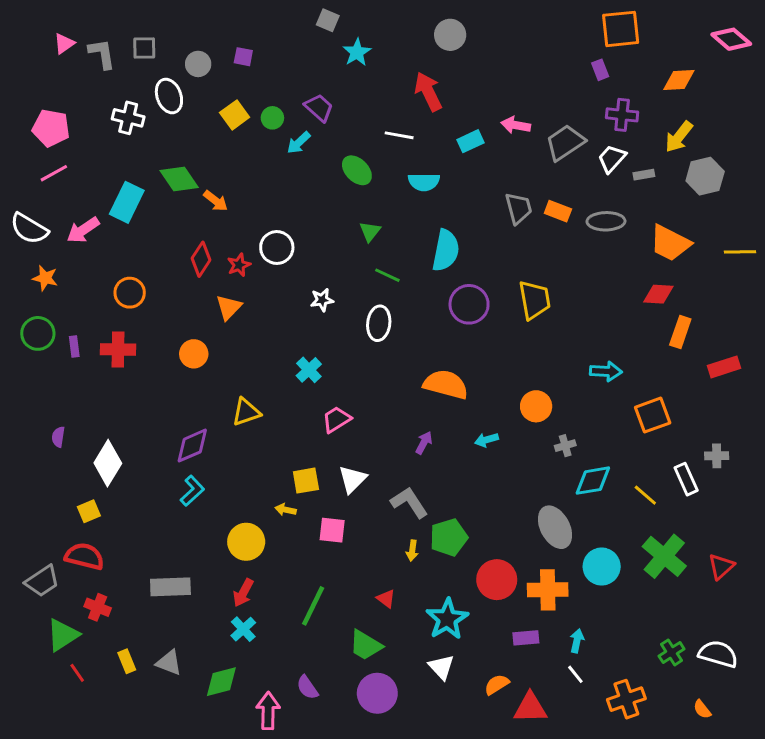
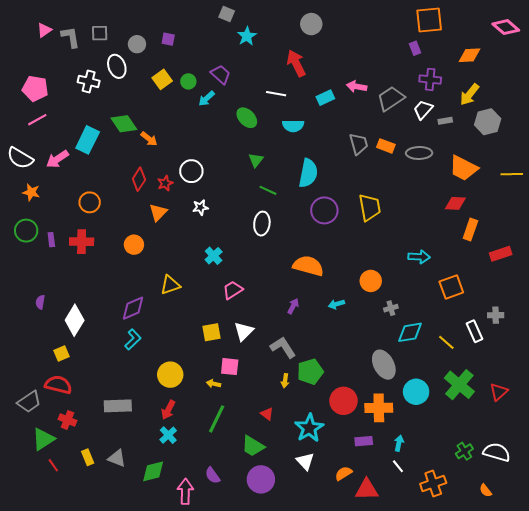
white star: (322, 300) -> (200, 207), moved
yellow arrow: (286, 510) -> (214, 384), moved

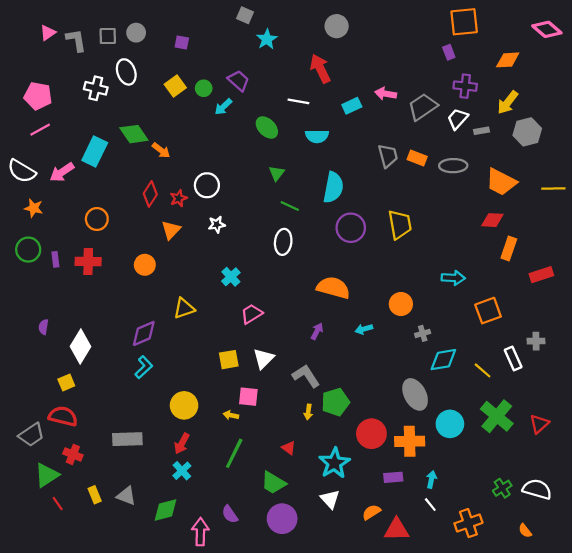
gray circle: (137, 44) -> (136, 33), moved

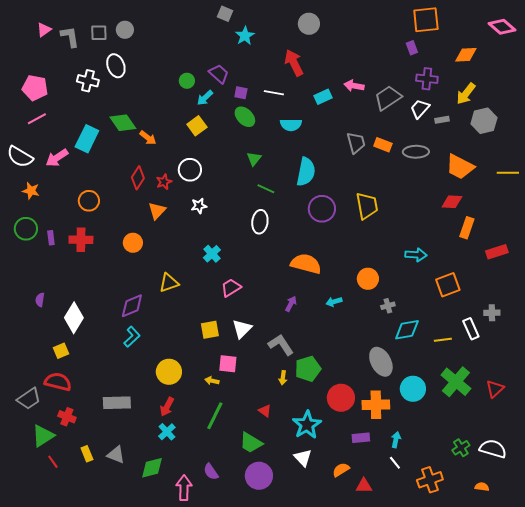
purple square: (182, 42) -> (241, 93), moved
yellow square: (175, 86) -> (197, 126), moved
yellow line: (483, 370) -> (443, 340), turned -48
red triangle: (397, 530) -> (364, 486), size x0.7
orange semicircle: (525, 531) -> (482, 487), turned 136

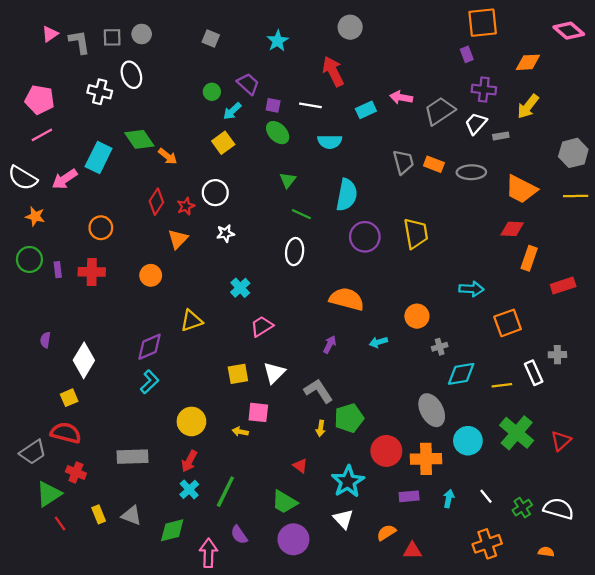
gray square: (225, 14) -> (211, 39), moved
gray hexagon: (484, 121) -> (573, 153), moved
green line: (215, 416) -> (225, 492), moved
white line: (395, 463) -> (486, 496), moved

